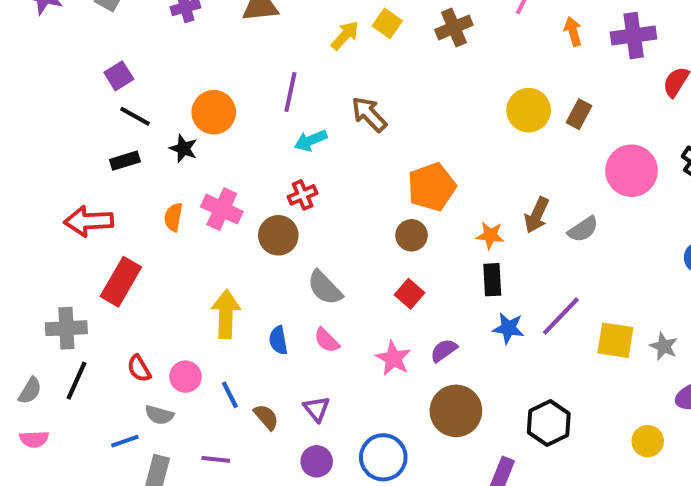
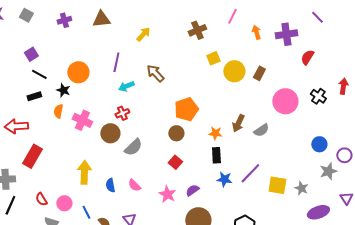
yellow square: (387, 23) -> (213, 58), moved, turned 32
orange semicircle: (173, 217) -> (58, 111), moved
gray semicircle: (325, 288) -> (133, 147), moved, turned -90

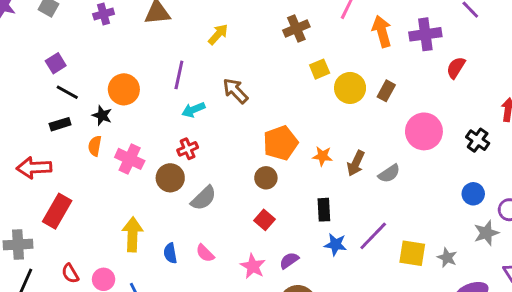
orange arrow: (256, 32) -> (382, 31), size x1.5
black cross: (318, 96) -> (478, 140), moved
orange star: (215, 133) -> (322, 156), moved

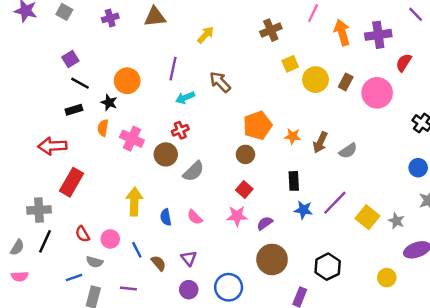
pink circle: (424, 131) -> (377, 93), moved
yellow square: (412, 253) -> (367, 217), turned 30
pink star: (253, 266) -> (237, 216), moved, turned -30

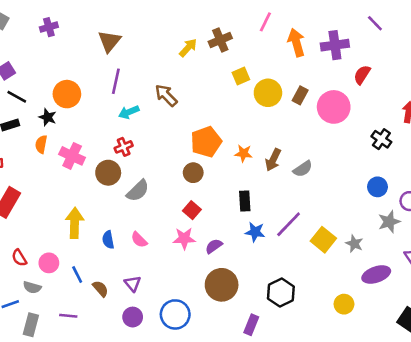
brown triangle: (155, 17) -> (109, 41), moved, turned -45
yellow arrow: (206, 35) -> (188, 48), moved

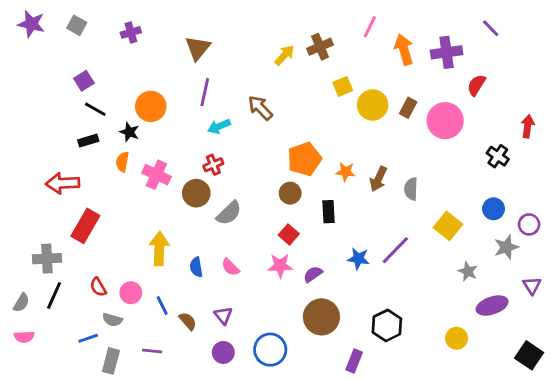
gray semicircle: (303, 169) -> (411, 189), turned 126
black rectangle: (245, 201) -> (329, 212), moved
yellow square: (323, 240) -> (448, 226), moved

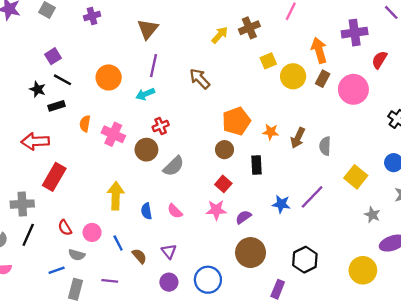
orange arrow: (404, 50) -> (319, 50), moved
cyan arrow: (219, 126) -> (145, 94), moved
black star: (129, 132) -> (38, 89), moved
yellow circle: (457, 338) -> (363, 270), size x1.5

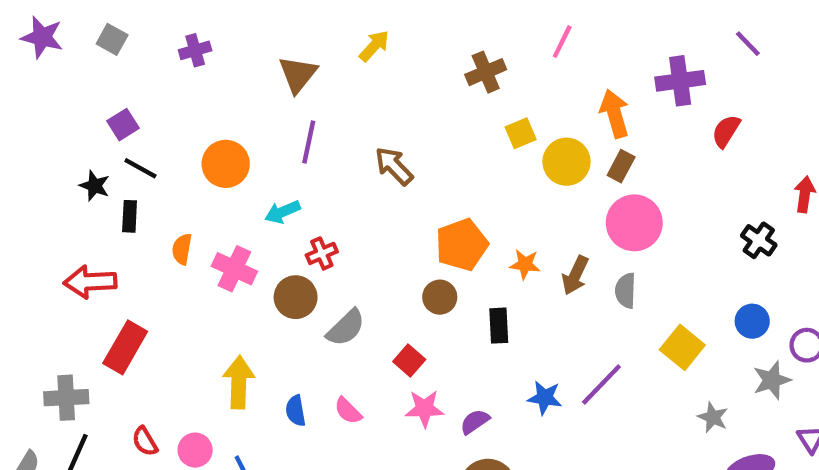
yellow arrow: (220, 35) -> (374, 46), moved
pink circle: (353, 89) -> (634, 223), moved
cyan arrow: (145, 94) -> (282, 212), moved
black rectangle: (57, 106) -> (130, 216), turned -70
red square: (223, 184) -> (409, 360), moved

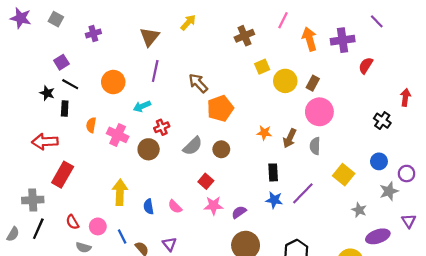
purple cross: (195, 50) -> (93, 34), moved
orange arrow: (615, 114) -> (309, 39), moved
orange pentagon: (462, 245) -> (220, 108), moved
black rectangle: (499, 326) -> (273, 172), moved
gray semicircle: (346, 328) -> (193, 146), moved

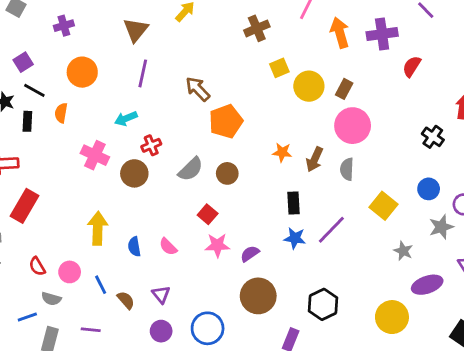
orange circle: (113, 82) -> (82, 72), moved
orange semicircle: (91, 125) -> (61, 113), moved

